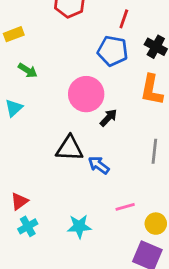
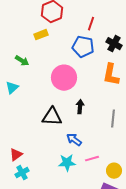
yellow rectangle: (14, 34) -> (41, 35), moved
black arrow: (108, 118) -> (80, 107), moved, turned -40
blue arrow: (99, 165) -> (74, 140), moved
cyan star: (79, 226) -> (67, 163), moved

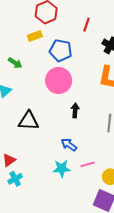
blue pentagon: (83, 47) -> (61, 50), moved
black triangle: (52, 117) -> (29, 121), moved

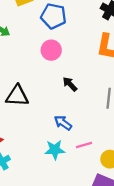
pink circle: (59, 80) -> (51, 50), size x0.7
black arrow: (75, 110) -> (70, 84), turned -48

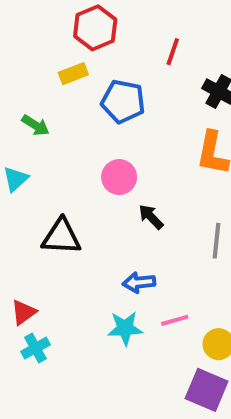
pink circle: (51, 50) -> (119, 177), moved
blue arrow: (63, 123) -> (139, 282), turned -42

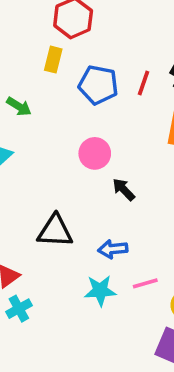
red line: (173, 52) -> (143, 83), moved
yellow rectangle: (73, 74) -> (53, 60), turned -55
black triangle: (61, 237) -> (55, 231), moved

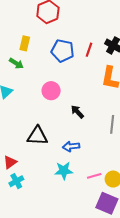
yellow rectangle: (53, 60) -> (25, 43), moved
pink circle: (95, 153) -> (51, 91), moved
pink line: (145, 283) -> (94, 176), moved

